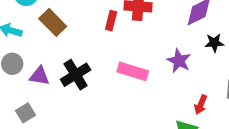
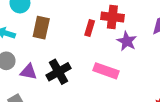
brown rectangle: (53, 22) -> (41, 28), turned 55
purple star: (179, 61) -> (127, 41), moved

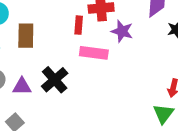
pink rectangle: (106, 71) -> (94, 53), moved

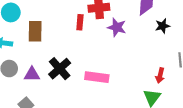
pink rectangle: (94, 53) -> (97, 77), moved

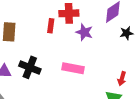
black cross: (60, 69) -> (30, 67), turned -30
pink rectangle: (97, 77) -> (73, 68), moved

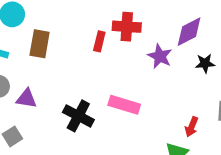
purple star: (84, 32) -> (160, 56), moved
black cross: (30, 67) -> (78, 116), moved

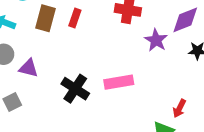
red rectangle: (99, 41) -> (75, 18), moved
pink rectangle: (124, 105) -> (119, 82), turned -32

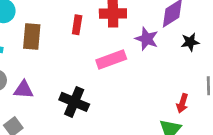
red rectangle: (75, 18) -> (77, 25), moved
pink rectangle: (119, 82) -> (111, 60), moved

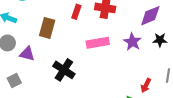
brown rectangle: (32, 37) -> (47, 28), moved
purple star: (147, 39) -> (132, 42), moved

